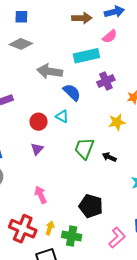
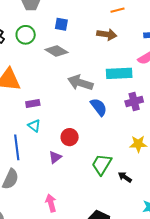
brown arrow: (82, 18) -> (107, 34), moved
cyan triangle: (62, 116) -> (34, 126), moved
red circle: (39, 122) -> (70, 137), moved

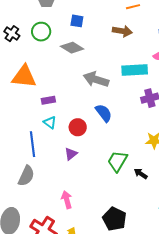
blue semicircle: (99, 107) -> (104, 113), moved
red circle: (70, 137) -> (78, 127), moved

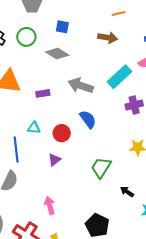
cyan rectangle: (135, 70) -> (119, 77), turned -40
purple rectangle: (48, 100) -> (43, 93), moved
cyan triangle: (50, 122) -> (34, 128), turned -32
black arrow: (141, 174) -> (127, 192), moved

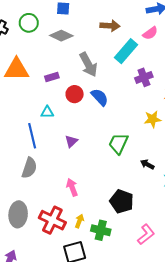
brown arrow: (108, 38) -> (110, 26), moved
gray arrow: (81, 86) -> (88, 65), turned -130
red circle: (62, 133) -> (75, 94), moved

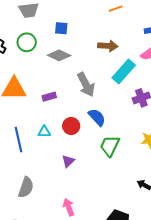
red circle: (75, 94) -> (71, 126), moved
blue line: (32, 136) -> (19, 140), moved
green trapezoid: (118, 143) -> (110, 146), moved

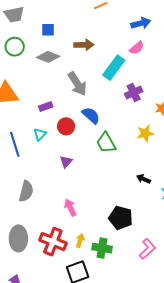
brown arrow: (108, 46) -> (84, 45), moved
purple rectangle: (49, 97) -> (46, 107), moved
cyan triangle: (44, 132) -> (40, 134), turned -40
green trapezoid: (110, 146) -> (106, 143), turned -50

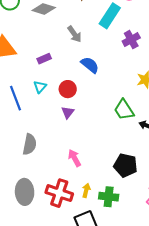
gray arrow: (77, 84) -> (74, 34), size x0.7
red circle: (66, 126) -> (68, 89), moved
green trapezoid: (106, 143) -> (124, 110), moved

